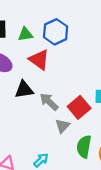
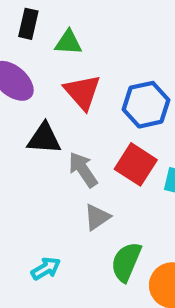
blue hexagon: (56, 32) -> (146, 105), moved
red square: (79, 107) -> (136, 164), moved, turned -30

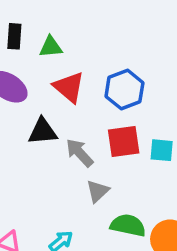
red square: (136, 164) -> (124, 141), turned -32
green semicircle: (126, 262) -> (128, 225), turned 88

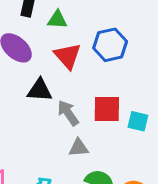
blue hexagon: (124, 90) -> (110, 45), moved
gray triangle: (98, 191) -> (79, 148), turned 30

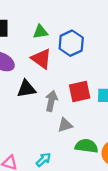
green triangle: (57, 20) -> (40, 32), moved
gray arrow: (68, 113) -> (51, 101), turned 60

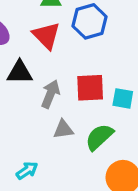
green semicircle: (86, 146) -> (99, 137), moved, turned -60

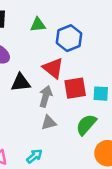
red triangle: (46, 36) -> (53, 68), moved
gray triangle: (63, 129) -> (49, 123), moved

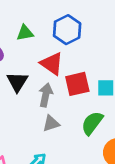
green triangle: (38, 25) -> (25, 33), moved
black triangle: (21, 83) -> (17, 82), turned -48

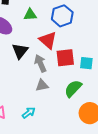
gray arrow: (46, 95) -> (40, 63), turned -42

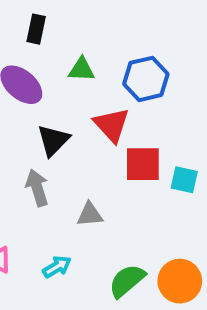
gray arrow: (40, 63) -> (37, 188), moved
green semicircle: (73, 89) -> (127, 281), moved

